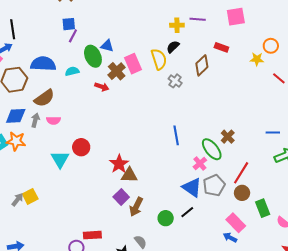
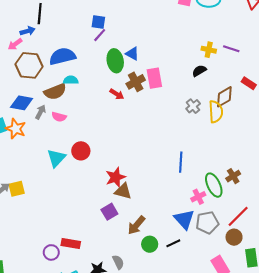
yellow semicircle: (159, 59) -> (216, 112), moved
blue semicircle: (43, 64) -> (62, 56), turned -30
cyan semicircle: (72, 71) -> (71, 80), moved
brown arrow: (136, 207) -> (136, 225), moved

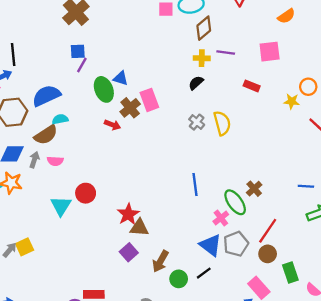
brown diamond: (224, 97) -> (204, 28), moved

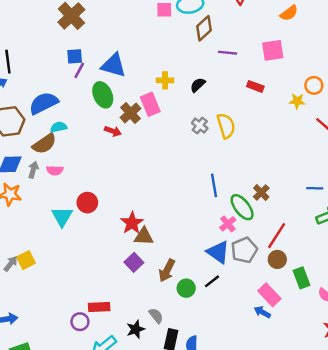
yellow cross: (202, 58) -> (165, 80), moved
blue triangle: (121, 78) -> (114, 65), moved, size x1.6
blue line: (195, 185) -> (214, 185), moved

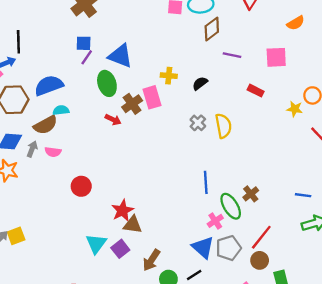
cyan triangle: (62, 217) -> (96, 244), moved

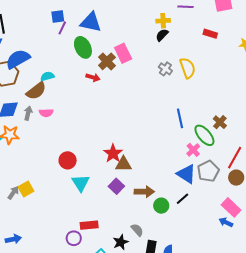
yellow cross: (169, 76) -> (163, 21), moved
blue semicircle: (49, 85) -> (18, 59), moved
red circle: (81, 186) -> (68, 160), moved
cyan triangle: (96, 244) -> (81, 183), moved
brown arrow: (151, 260) -> (144, 192), turned -114

